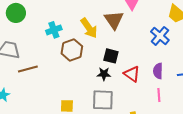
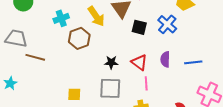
black square: (111, 56) -> (139, 27), moved
brown line: (28, 69) -> (35, 57), turned 30
pink line: (159, 95) -> (146, 83), moved

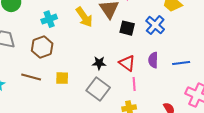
brown hexagon: (79, 38) -> (42, 47), moved
brown line: (35, 57) -> (31, 77), moved
gray square: (110, 88) -> (98, 89), turned 35
yellow square: (74, 94) -> (62, 78), moved

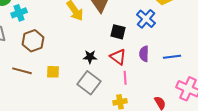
cyan cross: (49, 19) -> (19, 13), moved
black square: (127, 28) -> (118, 32), moved

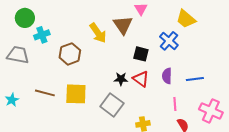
brown hexagon: (33, 41) -> (70, 54), moved
black star: (90, 57) -> (121, 79), moved
yellow square: (53, 72) -> (76, 94), size x1.6
pink line: (125, 78) -> (175, 104), moved

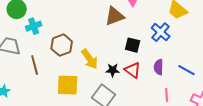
brown triangle: (123, 25) -> (115, 16), turned 45
yellow arrow: (98, 33) -> (90, 59), moved
blue line: (195, 79) -> (187, 70), turned 36
brown line: (45, 93) -> (35, 65), moved, turned 60

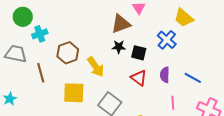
black star: (113, 70) -> (119, 47), moved

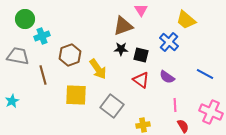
purple semicircle: (165, 75) -> (167, 77), turned -56
blue line: (193, 78) -> (205, 74), moved

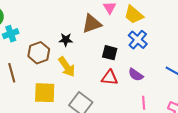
yellow trapezoid: (186, 20) -> (134, 15), moved
black star: (121, 49) -> (66, 40), moved
red triangle: (141, 80) -> (110, 78), turned -30

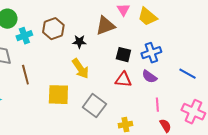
blue cross: (138, 40) -> (151, 53), moved, turned 30
brown hexagon: (39, 53) -> (53, 29), moved

